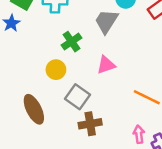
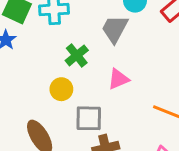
gray square: (78, 97) -> (89, 118), turned -30

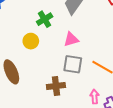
gray square: (89, 118) -> (73, 64), moved

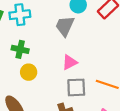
green cross: (45, 19) -> (20, 49), moved, turned -35

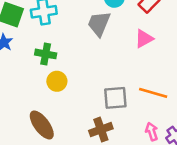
pink triangle: (70, 62) -> (144, 39), moved

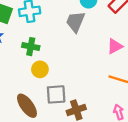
pink triangle: (144, 39) -> (115, 46), moved
gray square: (115, 98) -> (56, 94), moved

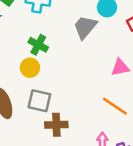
green cross: (31, 47) -> (38, 45), moved

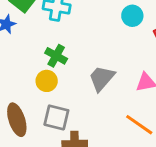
gray trapezoid: (85, 27) -> (102, 78), moved

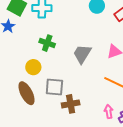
yellow circle: (47, 81) -> (33, 67), moved

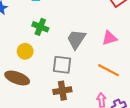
gray square: (54, 87) -> (62, 65), moved
brown ellipse: (27, 93) -> (17, 78), turned -45

